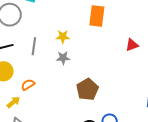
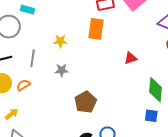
yellow star: (63, 37) -> (60, 41), moved
orange semicircle: (28, 85) -> (23, 85), moved

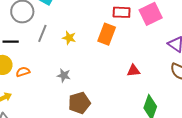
gray line: (33, 58) -> (42, 33), moved
gray star: (62, 70) -> (64, 75), moved

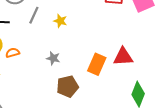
orange rectangle: (107, 34) -> (97, 64), moved
red triangle: (133, 71) -> (123, 57), size x1.5

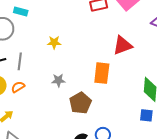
gray line: (34, 15) -> (20, 61), moved
red triangle: (123, 57) -> (123, 45), moved

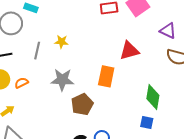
gray line: (20, 61) -> (37, 51), moved
gray star: (58, 80) -> (62, 80), size x1.6

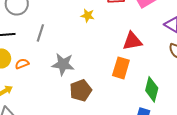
yellow star: (61, 42) -> (88, 16), moved
orange rectangle: (106, 76) -> (121, 68), moved

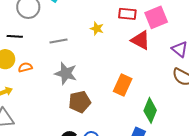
gray line: (40, 33) -> (59, 41), moved, turned 54
red triangle: (132, 41) -> (141, 40), moved, turned 30

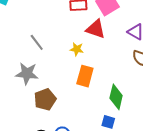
yellow star: (97, 29) -> (77, 49), moved
gray line: (59, 41) -> (37, 42), moved, turned 72

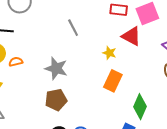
gray line: (37, 42) -> (73, 28), moved
brown pentagon: (45, 99) -> (56, 100), moved

